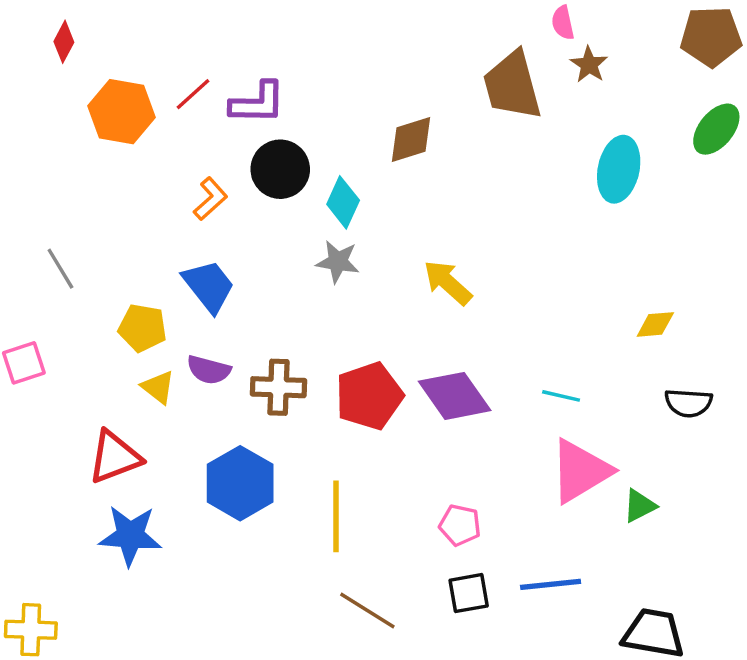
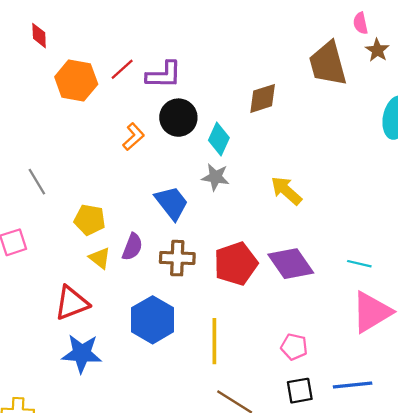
red diamond: (64, 42) -> (39, 36), turned -30
blue trapezoid: (209, 286) -> (172, 203), moved
purple semicircle: (209, 370) -> (132, 247), turned -84

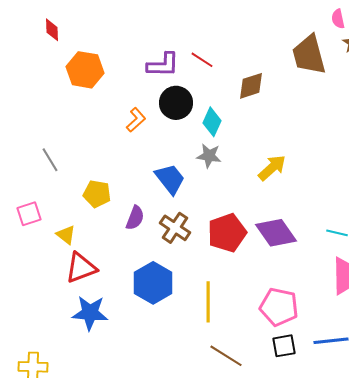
red line: (122, 69) -> (202, 60), moved, turned 75
yellow arrow: (286, 191) -> (272, 168), turned 96
yellow triangle: (100, 258) -> (66, 235), moved
brown cross: (177, 258) -> (175, 228), turned 32
pink pentagon: (294, 347) -> (279, 307), size x1.6

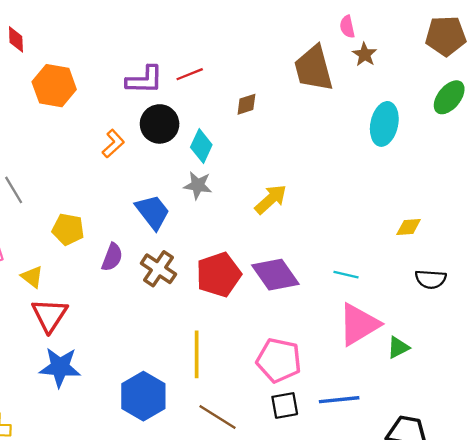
red line: (202, 60) -> (190, 74), turned -55
brown diamond: (251, 86) -> (246, 104), size x0.7
red triangle: (81, 268) -> (50, 315), turned -36
blue hexagon: (153, 283) -> (143, 396), moved

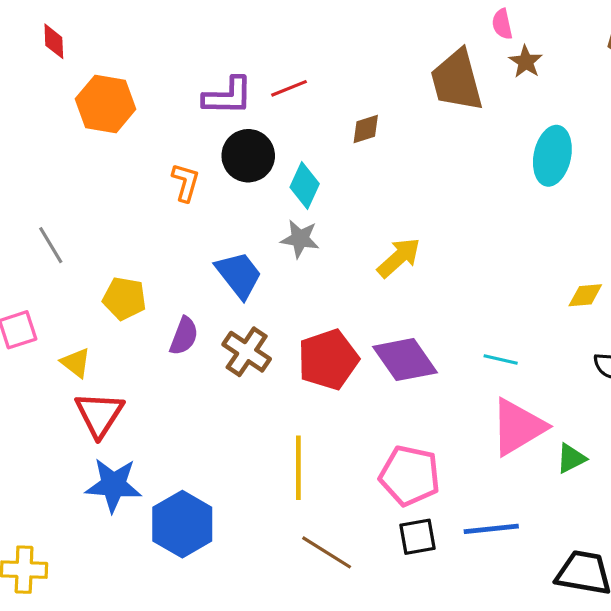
orange L-shape: (113, 144) -> (186, 182), turned -32
blue hexagon: (143, 396) -> (182, 524), moved

